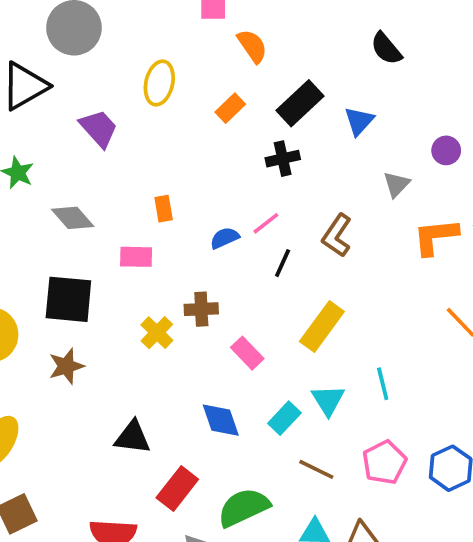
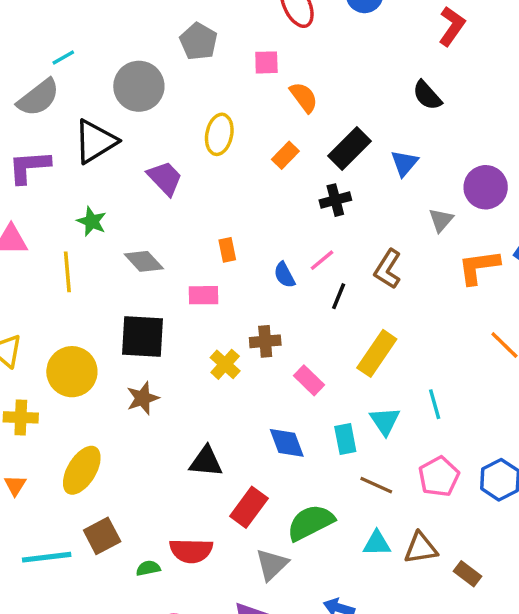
purple circle: (446, 150) -> (486, 187), size x1.6
blue semicircle: (225, 238) -> (284, 275), turned -92
cyan rectangle: (284, 418) -> (345, 439), turned -52

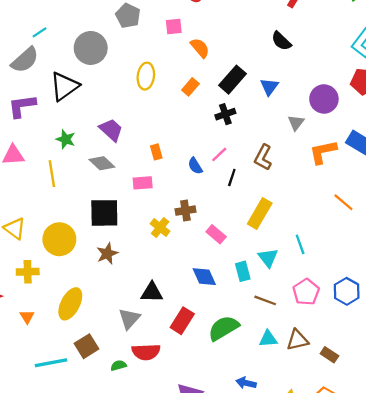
purple trapezoid: (165, 178) -> (111, 130), moved
gray triangle: (272, 565) -> (129, 319), moved

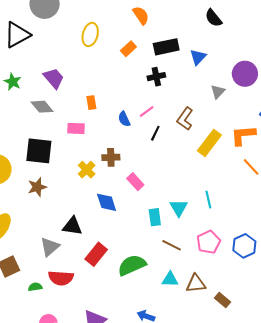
black rectangle: (232, 80) -> (166, 47), turned 30
orange L-shape: (323, 152) -> (243, 135), moved
yellow rectangle: (260, 213) -> (209, 143), moved
blue diamond: (204, 277) -> (107, 202), moved

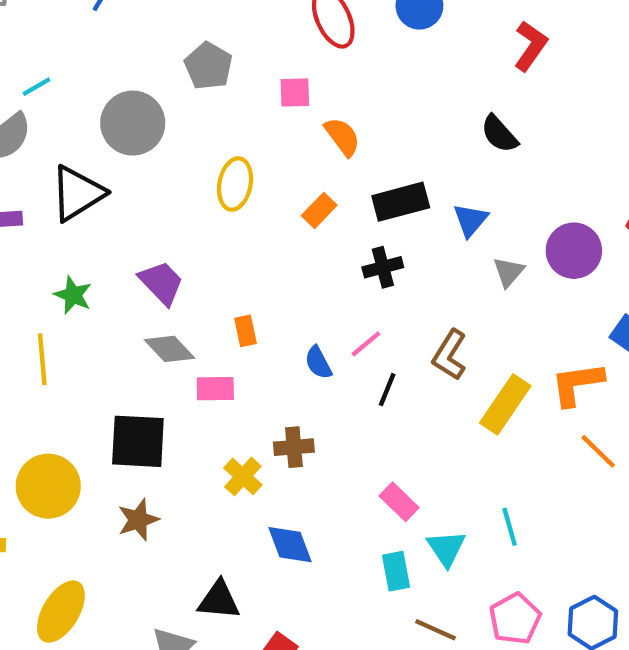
gray triangle: (218, 92) -> (509, 272), moved
gray diamond: (42, 107) -> (170, 349), moved
pink rectangle: (135, 182) -> (399, 502), moved

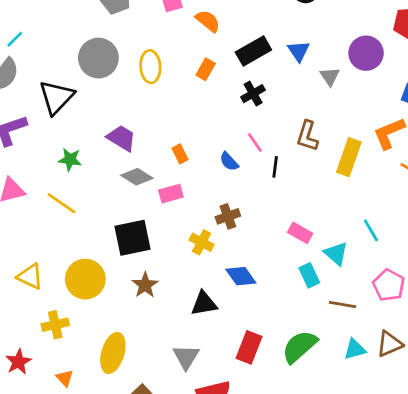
gray circle: (133, 123) -> (98, 58), moved
pink line: (366, 344) -> (255, 143), turned -70
yellow line: (42, 359) -> (62, 203), turned -36
black triangle: (219, 600) -> (204, 304), moved

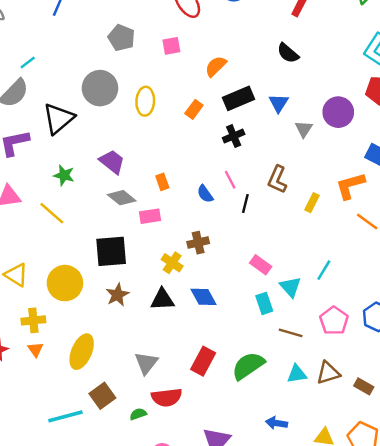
orange semicircle: (208, 21) -> (216, 66), moved, turned -90
yellow rectangle: (349, 157) -> (312, 203), size x0.6
cyan line: (371, 230) -> (324, 270), turned 55
black triangle: (204, 304) -> (162, 299), moved
orange triangle: (65, 378) -> (36, 349), moved

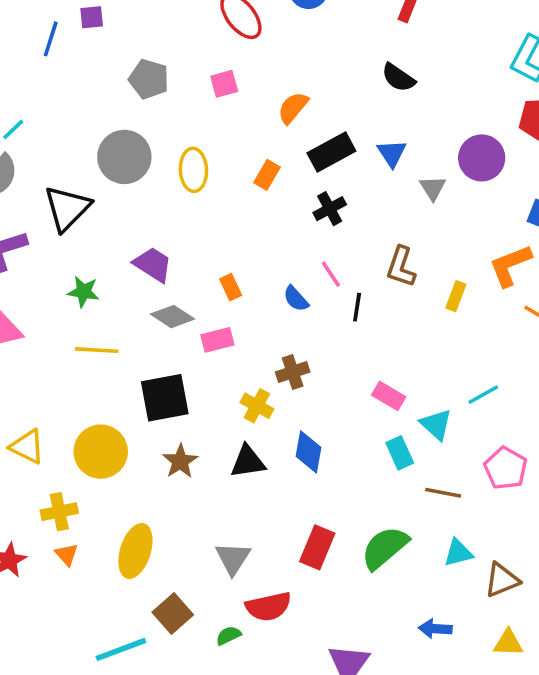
yellow line: (52, 213) -> (97, 350), moved, turned -32
cyan line: (324, 270) -> (483, 395), turned 35
blue diamond: (203, 297) -> (308, 452), turned 44
brown triangle: (328, 373) -> (502, 580), moved

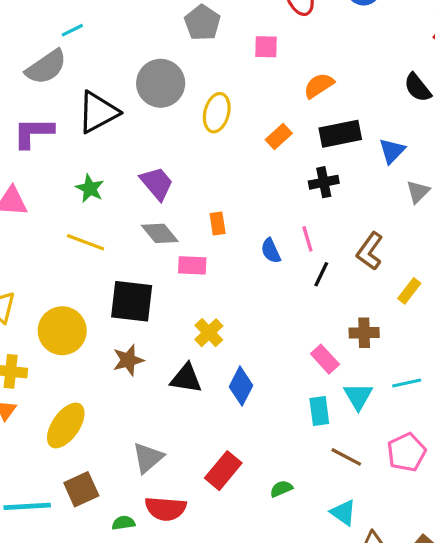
brown cross: (293, 372) -> (364, 333), moved
green semicircle: (385, 548) -> (281, 489), size x0.5
cyan triangle: (458, 553) -> (343, 513), turned 32

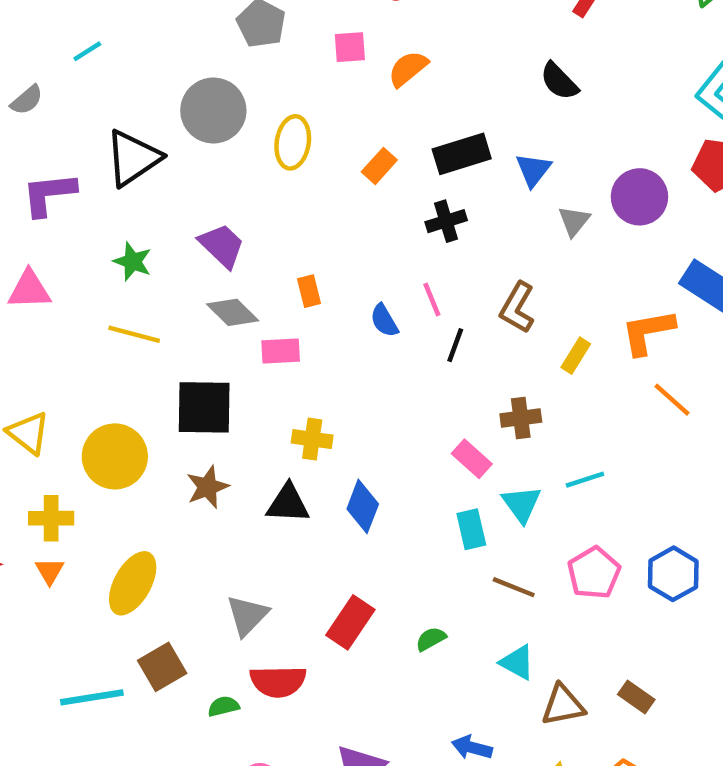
gray semicircle: (46, 67) -> (27, 100), moved, size x0.6
orange semicircle: (319, 86) -> (408, 69), moved
yellow cross: (209, 333) -> (312, 439), turned -32

